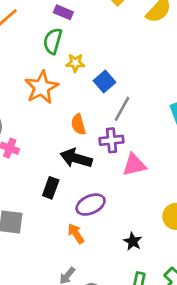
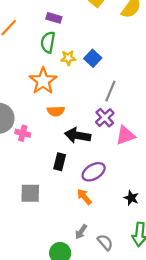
blue square: (104, 81) -> (93, 58), moved
orange semicircle: (78, 124) -> (56, 111), moved, turned -70
purple cross: (111, 140) -> (105, 118), turned -30

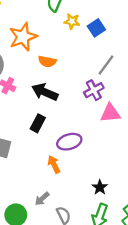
orange star: (43, 81) -> (23, 37), moved
orange semicircle: (56, 111) -> (47, 61), moved
black arrow: (78, 135) -> (45, 92), moved
black star: (131, 198) -> (100, 187), moved

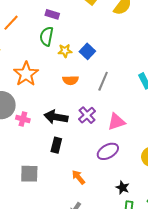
orange semicircle: (47, 61) -> (71, 80), moved
purple cross: (94, 90) -> (87, 115), moved
purple ellipse: (69, 142) -> (108, 151), moved

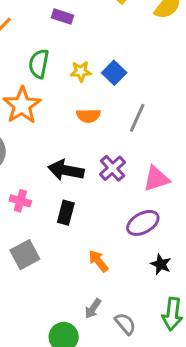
green semicircle: (47, 36) -> (39, 64), moved
pink cross: (23, 119) -> (20, 201), moved
gray square: (29, 174) -> (25, 255), turned -30
black star: (123, 188) -> (161, 264), moved

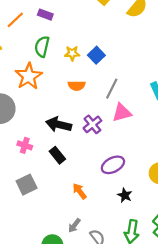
purple rectangle: (62, 17) -> (45, 15), moved
pink triangle: (156, 179) -> (122, 113), moved
black rectangle: (66, 213) -> (57, 155), turned -56

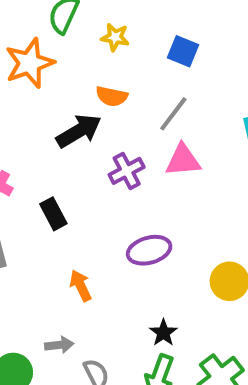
blue square: (96, 55) -> (183, 51), moved, turned -35
black arrow: (59, 125) -> (79, 131), moved, turned 125
black star: (125, 195) -> (163, 333), moved
gray arrow: (74, 226) -> (59, 345), turned -144

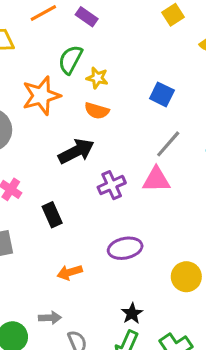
yellow star: (115, 37) -> (97, 78), moved
orange semicircle: (112, 96) -> (97, 111), moved
gray line: (173, 114) -> (168, 144), moved
orange arrow: (81, 286) -> (70, 272), turned -85

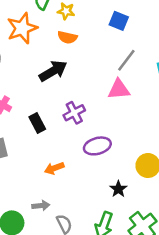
purple cross: (112, 185) -> (74, 113), moved
black star: (132, 313) -> (118, 189), moved

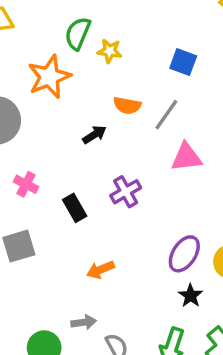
orange semicircle: (67, 37) -> (127, 105), moved
gray line: (126, 60) -> (166, 115), moved
black arrow: (53, 71) -> (94, 135), size x0.6
purple ellipse: (97, 146) -> (184, 254), moved, turned -40

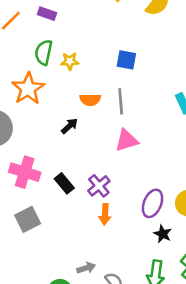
gray line: (166, 115) -> (121, 101), turned -30
pink triangle: (186, 157) -> (127, 140), moved
pink cross: (26, 184) -> (25, 172), size x1.6
purple cross: (126, 192) -> (99, 186), moved
orange arrow: (100, 270) -> (105, 214), moved, turned -54

